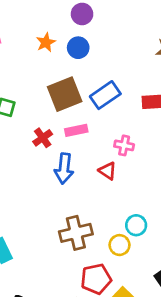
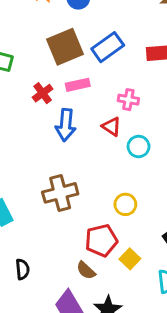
cyan circle: (136, 225) -> (139, 147), moved
brown cross: (76, 233) -> (60, 193), moved

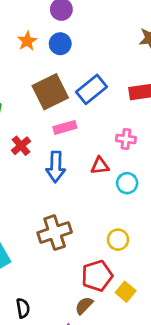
red cross: (43, 93) -> (21, 146), moved
pink cross: (128, 100) -> (126, 139), moved
red triangle: (111, 127) -> (100, 166), turned -36
brown semicircle: (86, 270) -> (84, 305), turned 96

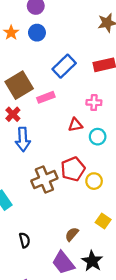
brown square: (50, 92) -> (19, 85), moved
blue arrow: (56, 167) -> (23, 139), moved
red pentagon: (97, 276) -> (73, 169), moved

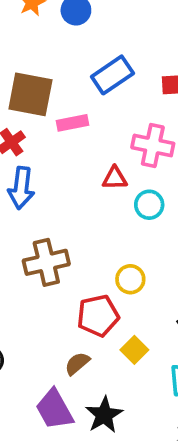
brown square: (19, 85) -> (30, 94), turned 32
pink cross: (94, 102) -> (153, 146), size x1.5
red pentagon: (73, 169) -> (98, 316), moved

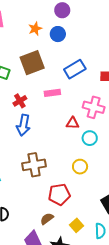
brown square: (30, 94) -> (32, 63), moved, turned -35
yellow circle: (130, 279) -> (80, 167), moved
yellow square: (134, 350) -> (77, 225), moved

